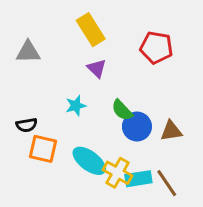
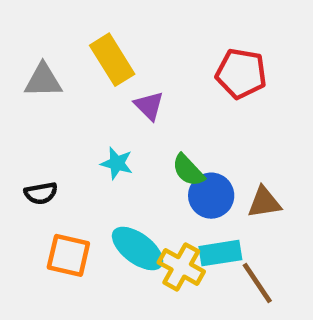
yellow rectangle: (91, 30) -> (112, 60), moved
cyan star: (76, 106) -> (117, 163), turned 30
orange square: (43, 149) -> (68, 255), moved
cyan rectangle: (138, 179) -> (220, 253), moved

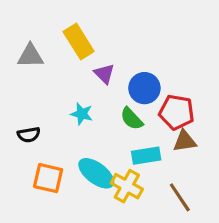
red pentagon: (241, 74) -> (177, 112), moved
blue circle: (211, 196) -> (144, 88), moved
cyan rectangle: (220, 253) -> (146, 156), moved

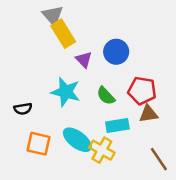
gray triangle: (30, 56) -> (53, 15), moved, turned 50
blue circle: (144, 88) -> (116, 52), moved
cyan star: (82, 114) -> (66, 92), size x1.6
brown line: (180, 197) -> (159, 159), moved

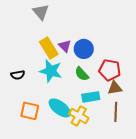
yellow rectangle: (63, 34) -> (49, 48), moved
blue circle: (116, 52) -> (84, 49), moved
black semicircle: (23, 109) -> (18, 75), moved
brown line: (159, 159) -> (116, 112), moved, turned 36

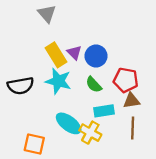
black semicircle: (18, 75) -> (21, 86), size x1.6
orange square: (30, 111) -> (34, 144), moved

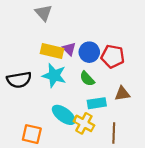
yellow rectangle: (56, 55) -> (52, 51), turned -45
red pentagon: (126, 80) -> (113, 56), moved
brown line: (133, 128) -> (114, 133), moved

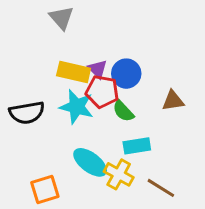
red pentagon: (113, 56) -> (102, 92), moved
brown triangle: (122, 94) -> (173, 101), moved
brown line: (114, 133) -> (161, 188), turned -60
orange square: (32, 134) -> (45, 189), turned -30

